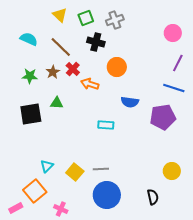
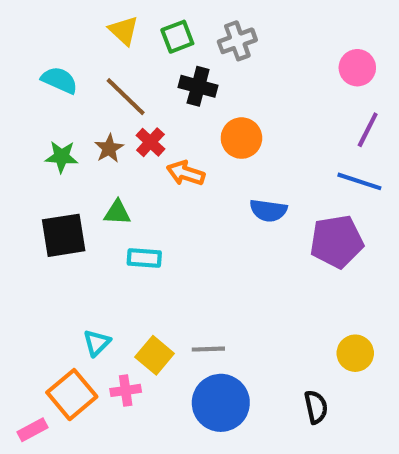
cyan rectangle: (106, 125) -> (144, 258), moved
pink cross: (61, 209) -> (126, 390), moved, turned -32

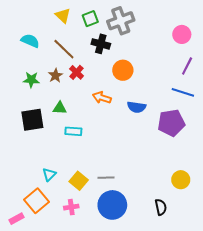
gray cross: (237, 41) -> (121, 21), size x1.4
orange arrow: (186, 173) -> (102, 98), moved
pink cross: (126, 390) -> (71, 207), moved

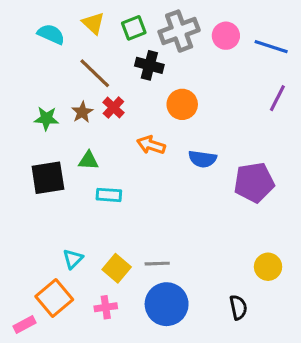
pink circle: (182, 34) -> (226, 36), moved
cyan semicircle: (30, 41) -> (51, 34), moved
blue line: (183, 92) -> (271, 47), moved

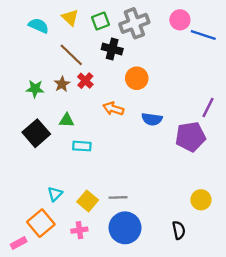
pink circle: (226, 36) -> (180, 20), moved
purple line: (277, 98) -> (208, 107), moved
black square: (48, 178) -> (36, 133), turned -32

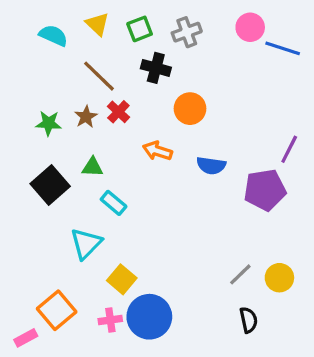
gray cross: (134, 23) -> (187, 32), size x0.7
cyan rectangle: (82, 146) -> (114, 203), turned 36
cyan triangle: (55, 194) -> (86, 244), moved, size x1.5
gray line: (118, 197) -> (240, 274), moved, turned -42
blue circle: (125, 228) -> (149, 317), moved

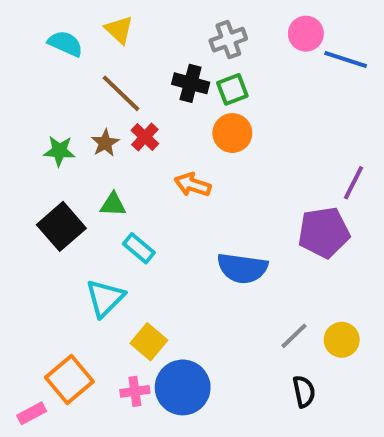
green square: (140, 29) -> (232, 89), moved
blue semicircle: (211, 165) -> (242, 268), moved, size x1.4

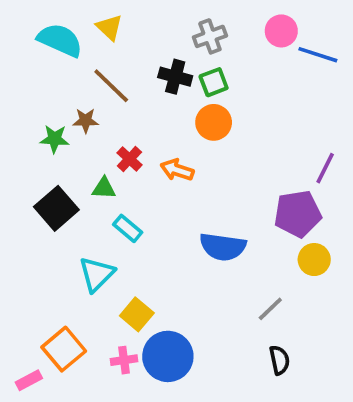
cyan semicircle: (65, 44) -> (60, 40), size x1.4
red cross: (145, 137) -> (129, 159), moved
brown star: (105, 143) -> (86, 121), moved, turned 30
yellow circle: (342, 340) -> (314, 260), moved

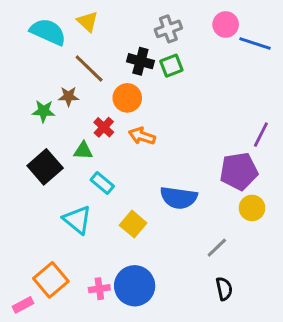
orange circle: (214, 122) -> (127, 98), moved
cyan triangle: (97, 274) -> (77, 220), turned -36
yellow square: (137, 314) -> (133, 224), moved

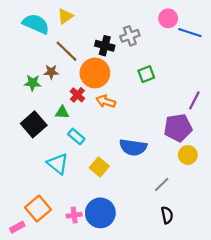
yellow triangle: (88, 22) -> (65, 16), turned 42
gray cross: (168, 29) -> (130, 36), moved
green square: (171, 66) -> (146, 74), moved
orange circle: (127, 98) -> (95, 73), size x1.4

